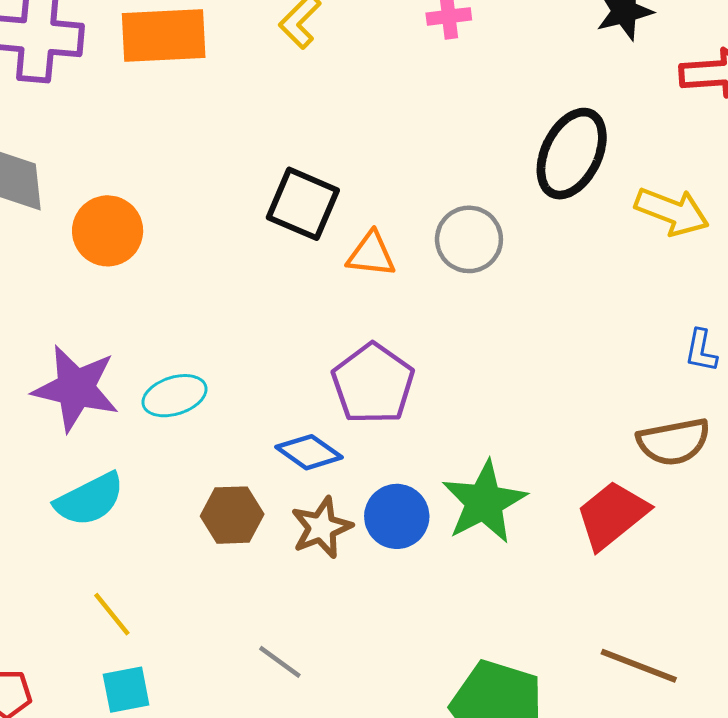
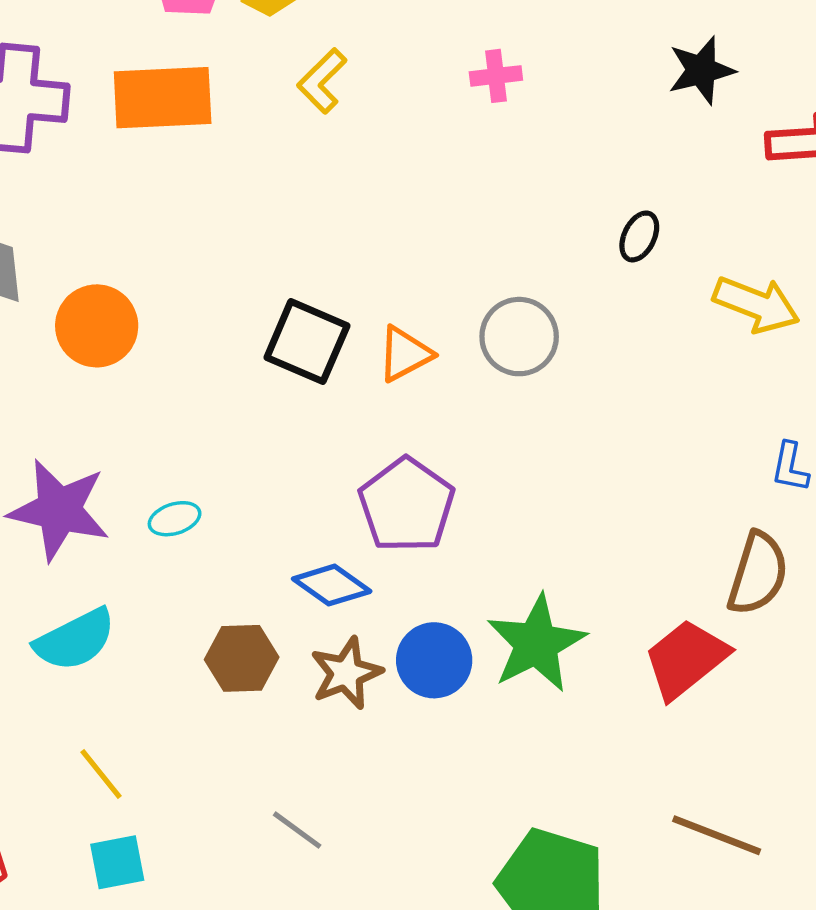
black ellipse: (572, 154) -> (639, 236), size x0.5
black square: (303, 204) -> (307, 342), moved
orange triangle: (371, 254) -> (405, 354), turned -34
cyan ellipse: (175, 396) -> (175, 519), size x0.7
brown semicircle: (674, 442) -> (758, 574), turned -62

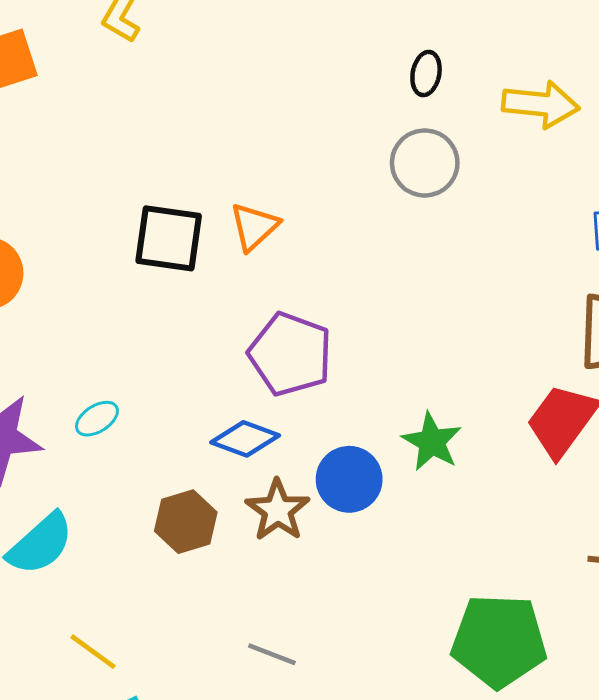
gray circle: (519, 337) -> (425, 163), moved
green star: (536, 644) -> (432, 442), size x0.7

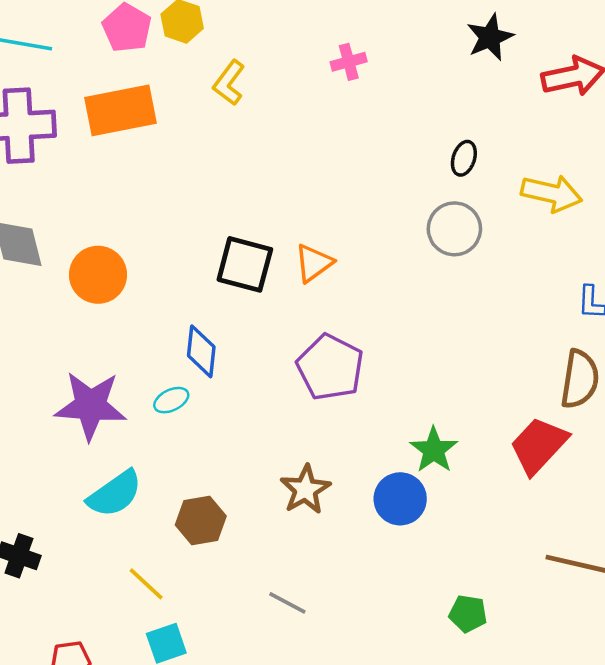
blue diamond: (245, 439) -> (201, 351), moved, turned 69
blue circle: (349, 479) -> (400, 499), moved
brown hexagon: (186, 522) -> (201, 521), moved
green pentagon: (499, 641) -> (468, 614), size x0.5

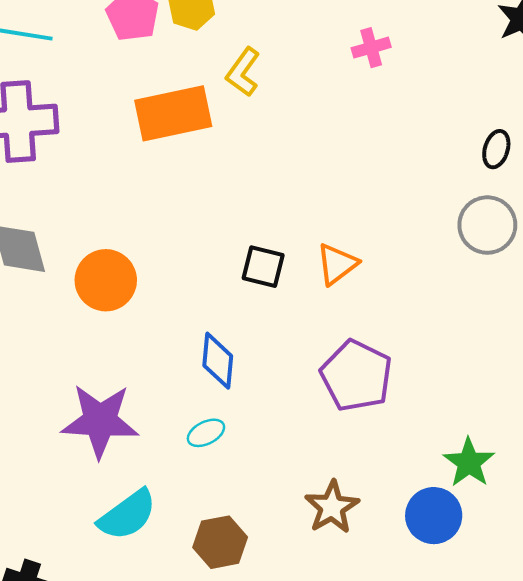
orange rectangle: (121, 110) -> (173, 113), moved
black square: (245, 264) -> (263, 267), size x0.7
cyan ellipse: (171, 400) -> (206, 433), moved

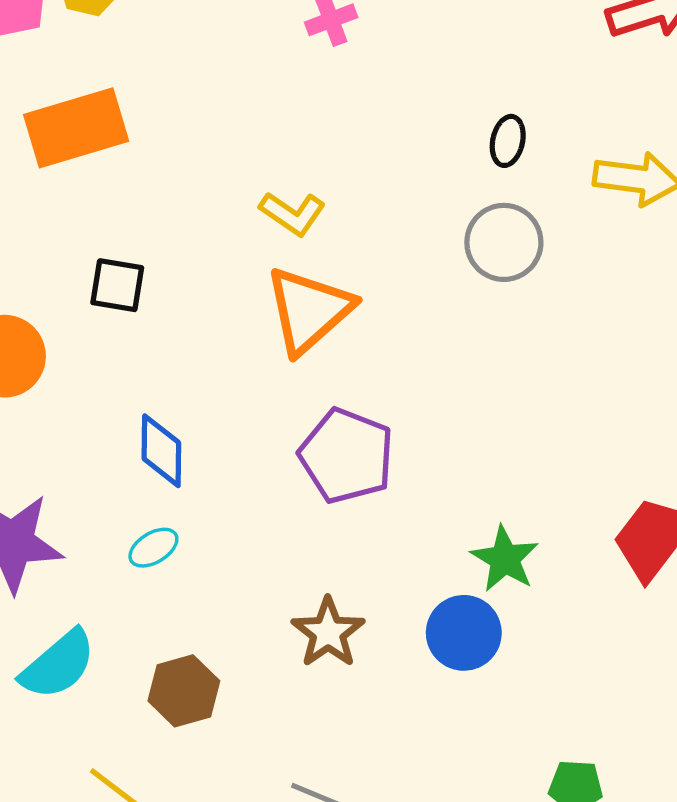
yellow L-shape: (243, 72) -> (293, 213), moved, turned -87
orange triangle: (337, 264) -> (309, 310), size x1.6
black square: (263, 267) -> (117, 285), moved

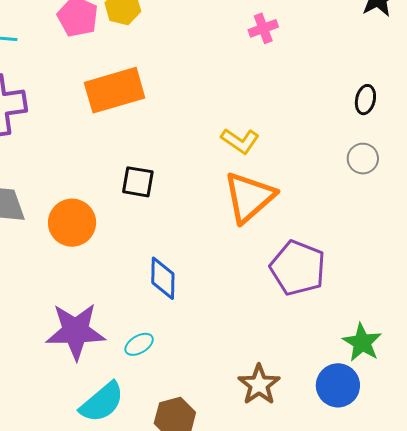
gray circle: (504, 242) -> (363, 159), size x0.7
purple pentagon: (347, 456) -> (298, 268), moved
cyan ellipse: (153, 548) -> (139, 344), moved

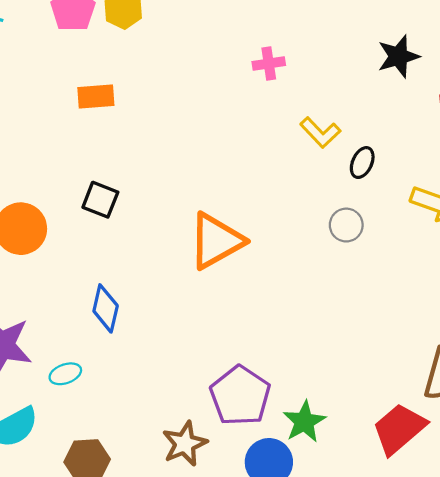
orange rectangle: (115, 90) -> (96, 96), size x0.6
yellow L-shape: (240, 141) -> (320, 133), moved
purple pentagon: (298, 268) -> (240, 396), moved

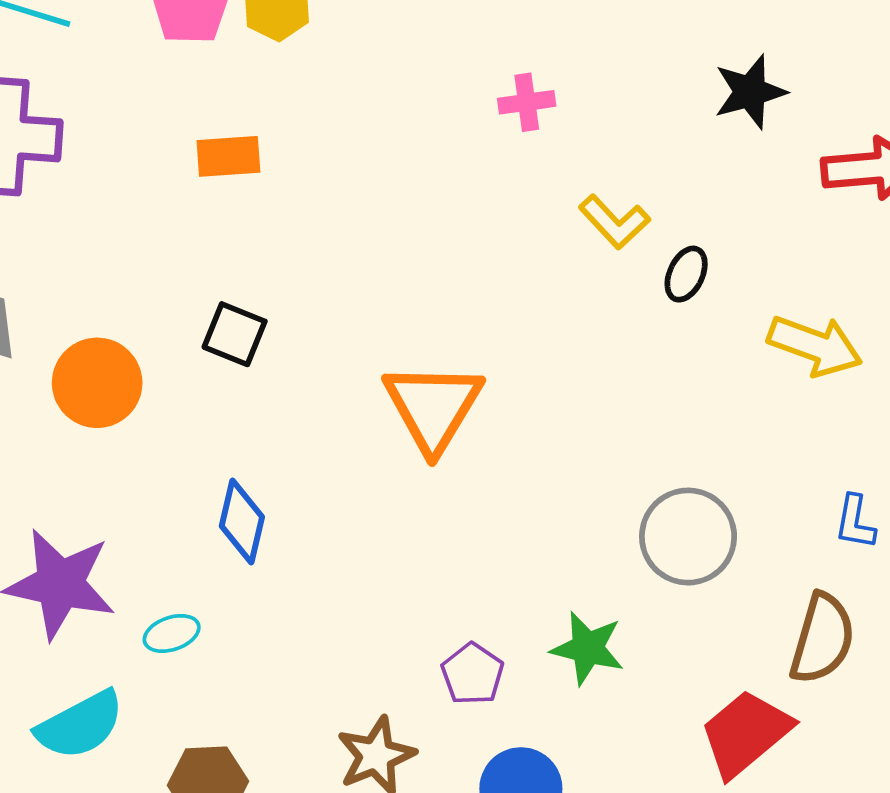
gray circle: (346, 225) -> (688, 537), moved, size x1.6
orange triangle: (216, 241) -> (433, 407), turned -30
purple pentagon: (240, 396) -> (472, 674), size x0.6
green star: (304, 422) -> (588, 648), moved, turned -30

